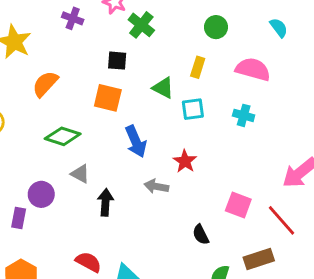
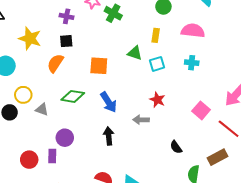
black square: (117, 61) -> (66, 41), moved
blue arrow: (136, 141) -> (109, 102), moved
gray triangle: (80, 174) -> (42, 109), moved
pink square: (238, 205) -> (201, 110), moved, turned 30

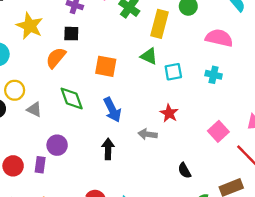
yellow rectangle: (156, 35) -> (159, 24), moved, size x1.6
green diamond: (73, 96) -> (72, 98), turned 55

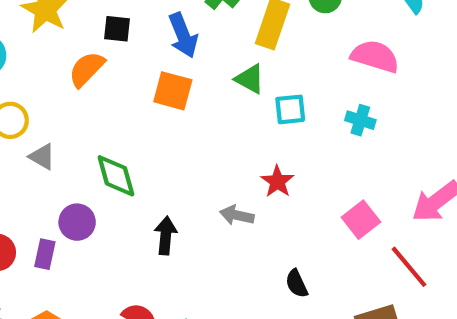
green diamond: (72, 98) -> (116, 176), moved
blue arrow: (112, 110) -> (183, 35), moved

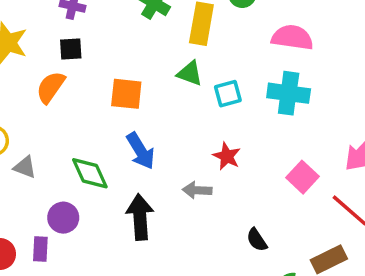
blue arrow: (183, 35) -> (141, 151), moved
cyan cross: (360, 120) -> (289, 93), size x1.6
black arrow: (166, 236) -> (140, 217), size x1.4

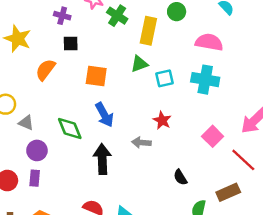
black square: (71, 49) -> (71, 44), moved
green triangle: (190, 73) -> (139, 64), turned -42
purple circle: (63, 218) -> (37, 150), moved

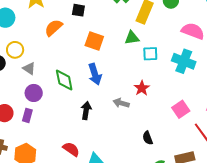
black arrow: (102, 159) -> (86, 110), size x0.7

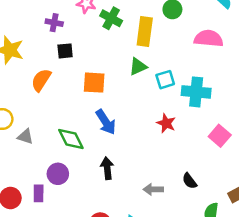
cyan cross: (184, 61) -> (196, 92), moved
purple circle: (34, 93) -> (58, 174), moved
gray arrow: (121, 103) -> (153, 189), moved

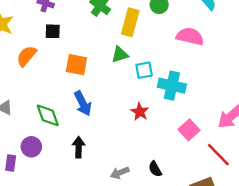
gray arrow: (153, 189) -> (120, 173), turned -30

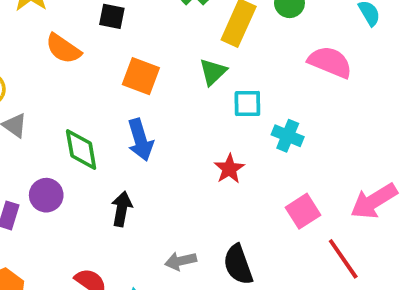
green triangle: (120, 55) -> (213, 72), turned -36
orange semicircle: (26, 56) -> (63, 49), turned -105
cyan cross: (172, 86) -> (288, 136), size x0.7
black semicircle: (155, 169) -> (238, 265), size x1.5

